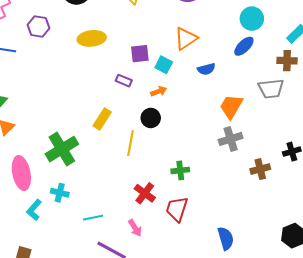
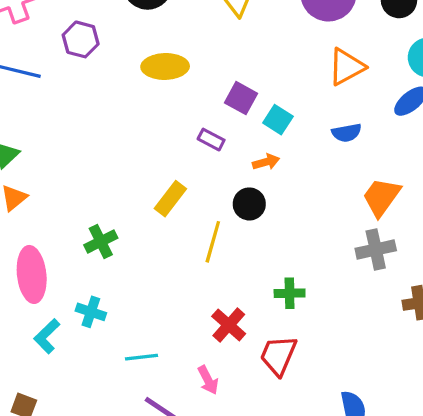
orange triangle: (186, 39) -> (346, 67), moved
purple square: (140, 54) -> (241, 98), turned 30
green cross: (62, 149) -> (101, 241), size x0.6

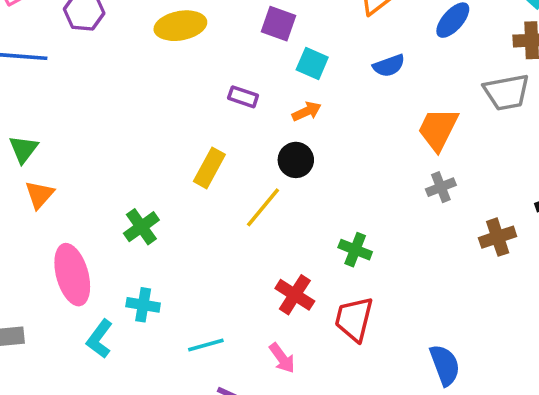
purple square: (241, 98) -> (278, 24), moved
yellow line: (213, 242) -> (263, 207), turned 33
gray cross: (376, 250) -> (441, 187), size x0.7
green cross: (290, 293) -> (355, 250), turned 32

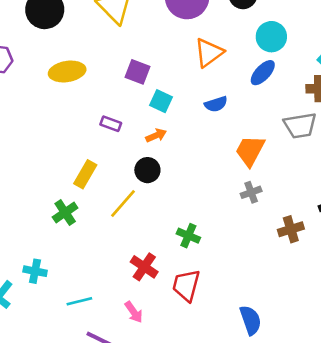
green cross: (141, 227) -> (65, 212), moved

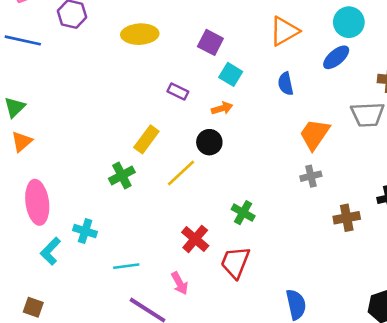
blue semicircle: (216, 104) -> (286, 84), turned 90

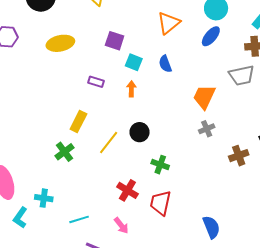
blue semicircle: (286, 84) -> (165, 64), moved
orange arrow: (222, 108) -> (131, 89), turned -63
black circle: (209, 142) -> (140, 132), moved

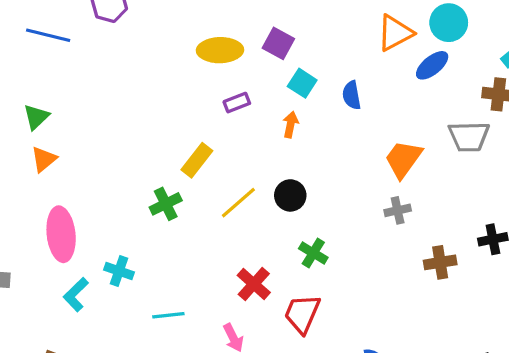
orange triangle: (169, 23) -> (395, 33), moved
yellow ellipse: (60, 43) -> (220, 50), moved
purple rectangle: (96, 82) -> (237, 103), turned -49

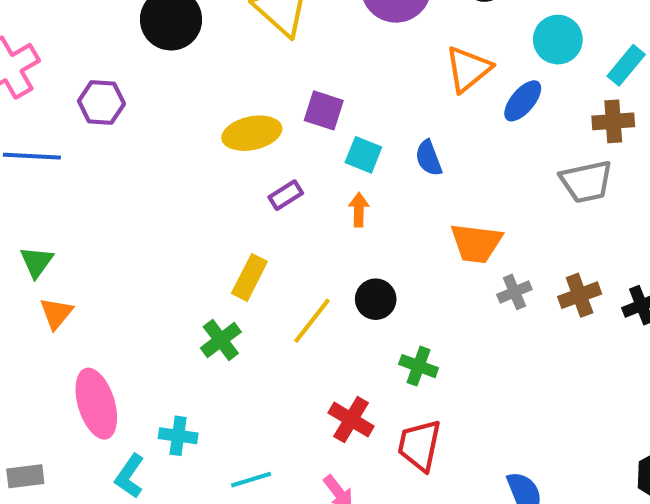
cyan circle: (449, 23) -> (558, 40), moved
orange trapezoid: (403, 159) -> (476, 243), moved, turned -108
brown cross: (440, 262) -> (580, 295), moved

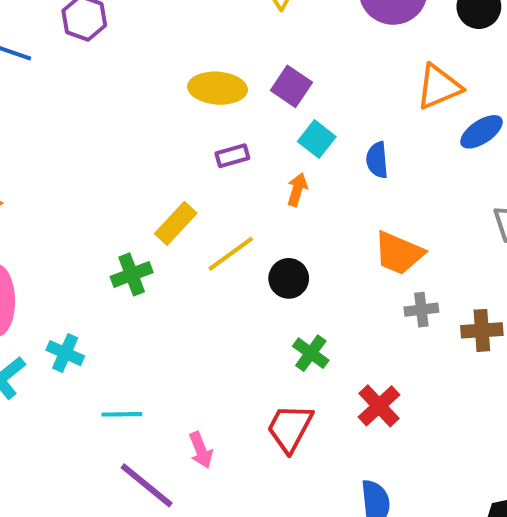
yellow line: (312, 321) -> (231, 254), moved
red cross: (351, 420) -> (379, 406), moved

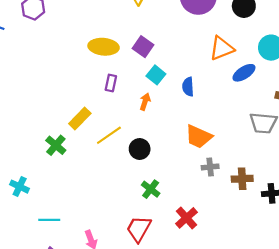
purple rectangle: (232, 156) -> (111, 83), turned -63
green cross: (132, 274) -> (56, 145), turned -30

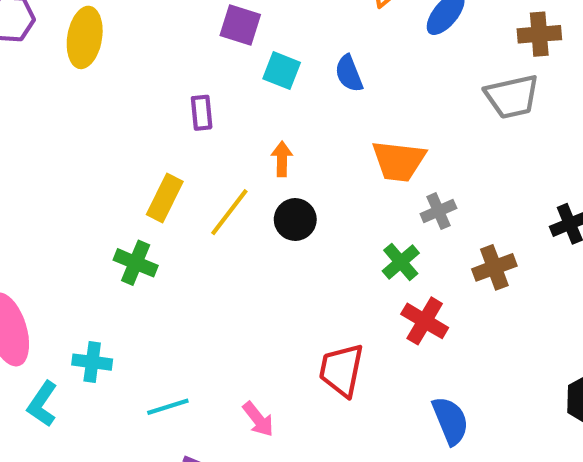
yellow ellipse: (104, 47) -> (85, 37), moved, turned -68
orange arrow: (145, 102) -> (282, 159), moved
brown cross: (242, 179) -> (494, 267), moved
green cross: (151, 189) -> (401, 262), moved, turned 30

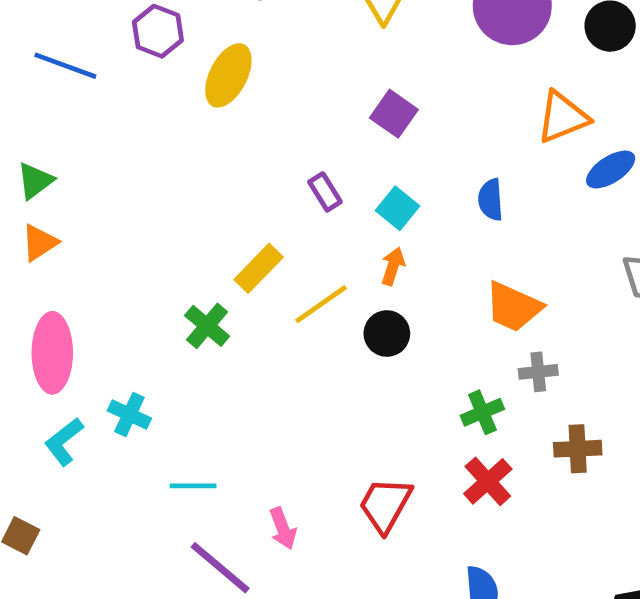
cyan square: (282, 71) -> (398, 208), moved
purple rectangle: (202, 113) -> (325, 192), turned -44

